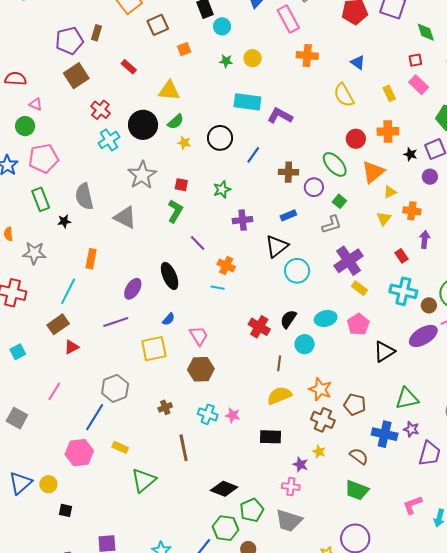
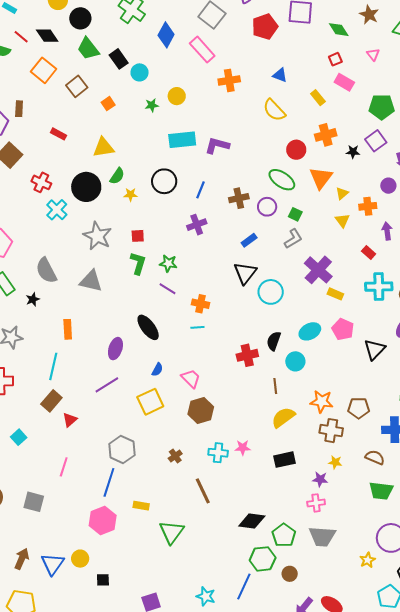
purple circle: (430, 177) -> (388, 186), moved
green star: (222, 189) -> (168, 263), moved, turned -30
purple cross: (243, 220) -> (197, 225), moved
red cross: (259, 327) -> (247, 355), turned -30

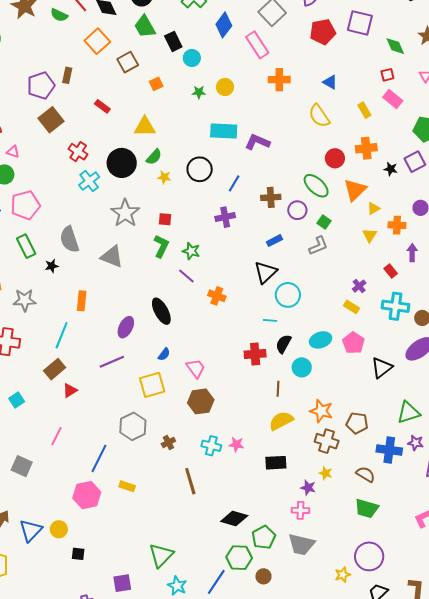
purple cross: (318, 270) -> (359, 286), moved, size x0.5
cyan line: (197, 327) -> (270, 320), moved
gray hexagon: (122, 450) -> (133, 426), moved
green triangle: (172, 532) -> (161, 555), moved

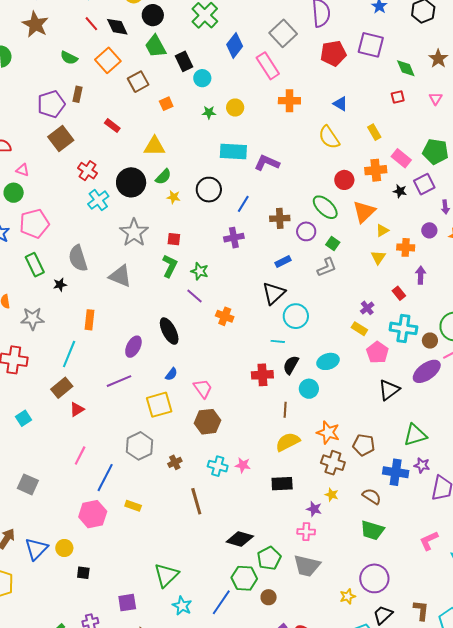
green semicircle: (59, 15) -> (69, 58), moved
pink rectangle: (393, 99) -> (401, 158), moved
pink pentagon: (353, 343) -> (377, 352), moved
pink line: (57, 436) -> (80, 456), moved

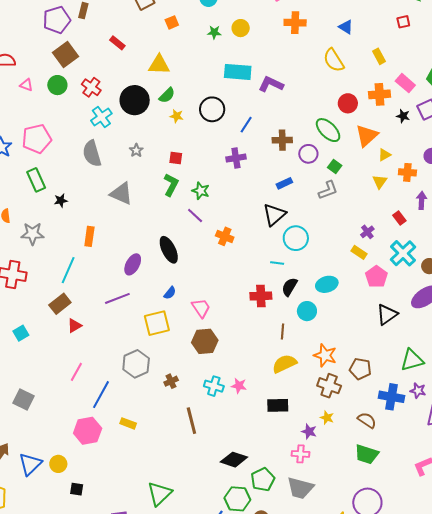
green circle: (14, 193) -> (57, 85), moved
gray star: (134, 233) -> (136, 150), size x0.5
gray semicircle: (78, 258) -> (92, 153), moved
cyan cross: (403, 328) -> (403, 253), turned 36

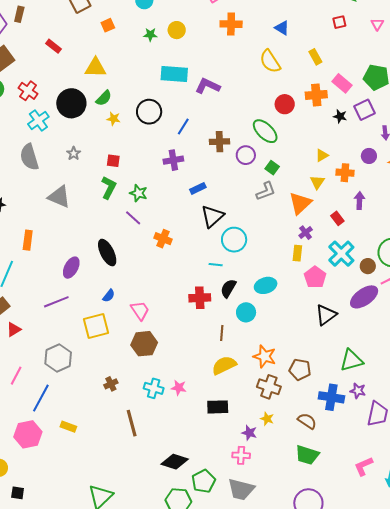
orange triangle: (367, 136) -> (300, 203), moved
blue rectangle: (284, 183) -> (198, 188), moved
yellow rectangle: (359, 252) -> (297, 253), turned 63
gray hexagon: (136, 364) -> (58, 358), moved

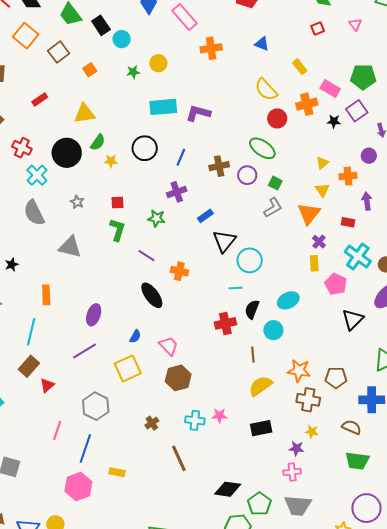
red rectangle: (54, 46) -> (40, 99), turned -63
yellow semicircle: (270, 61) -> (266, 90), moved
green star: (138, 193) -> (156, 218), moved
red rectangle: (337, 218) -> (348, 222), turned -32
black ellipse: (107, 253) -> (152, 295), moved

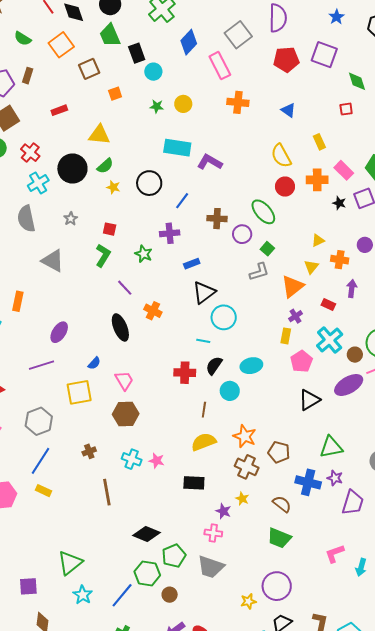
blue line: (85, 449) -> (41, 461), moved

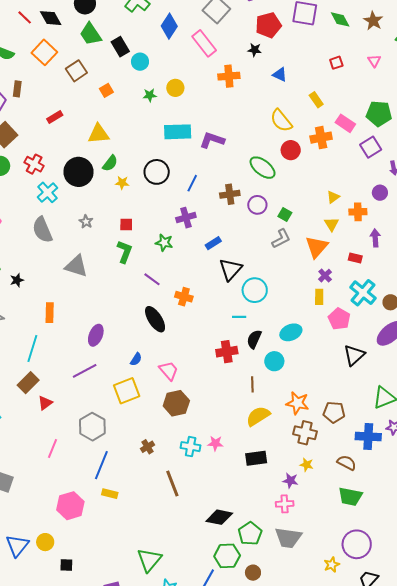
green diamond: (357, 81) -> (340, 19), moved
black star: (339, 203) -> (255, 50), moved
green ellipse: (263, 212) -> (263, 168), moved

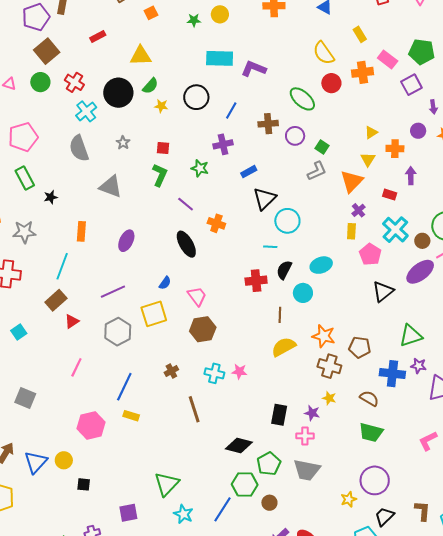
purple ellipse: (96, 335) -> (126, 241), moved
gray hexagon: (92, 427) -> (118, 332), moved
black rectangle: (256, 458) -> (279, 415), moved, turned -75

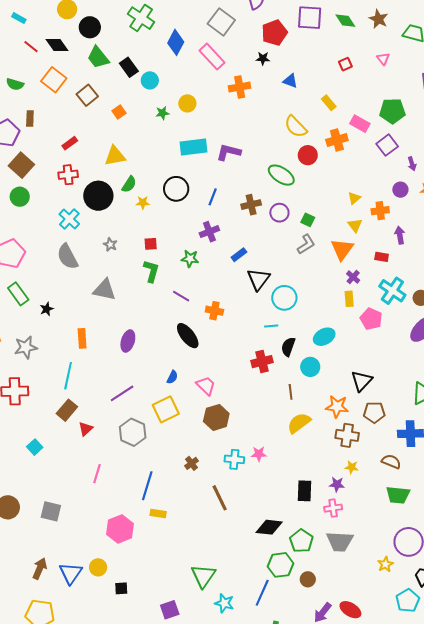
red cross: (74, 82) -> (68, 175), moved, turned -30
black triangle: (383, 291) -> (362, 381), moved

